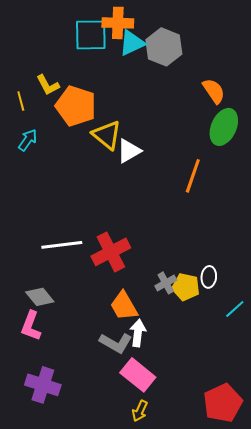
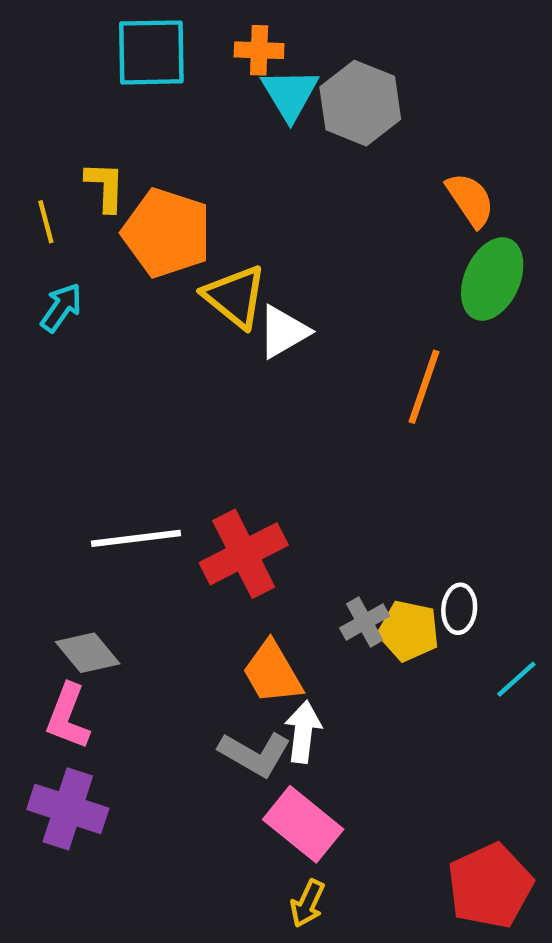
orange cross: (118, 23) -> (259, 50), size x0.7
cyan square: (91, 35) -> (151, 52), moved
cyan triangle: (132, 43) -> (290, 94), turned -36
yellow L-shape: (48, 85) -> (105, 187), turned -150
purple cross: (43, 385) -> (68, 809), moved

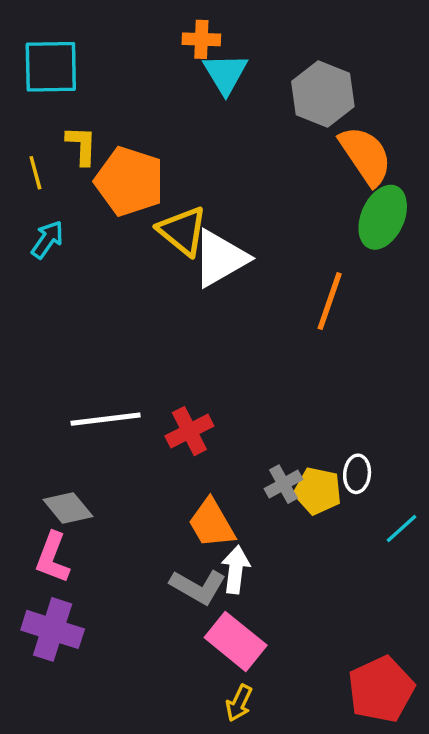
cyan square: (151, 52) -> (51, 67), moved
gray hexagon: (360, 103) -> (323, 94), moved
orange semicircle: (470, 200) -> (366, 156), size x1.4
white triangle: (283, 332) -> (220, 258), size x1.4
red cross: (244, 554) -> (189, 431), size x0.7

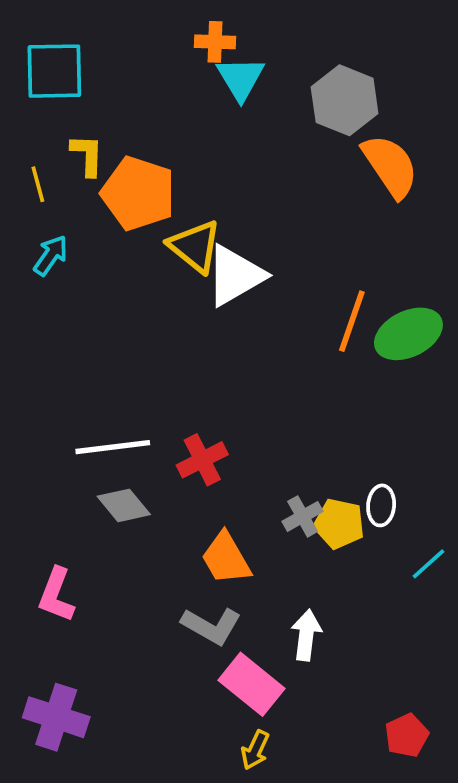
green ellipse: (383, 217) -> (408, 334), moved, turned 40
gray diamond: (68, 508) -> (124, 505), moved
white arrow: (236, 570) -> (306, 635), moved
purple cross: (53, 629) -> (56, 717), moved
red pentagon: (381, 689) -> (407, 735), size x0.6

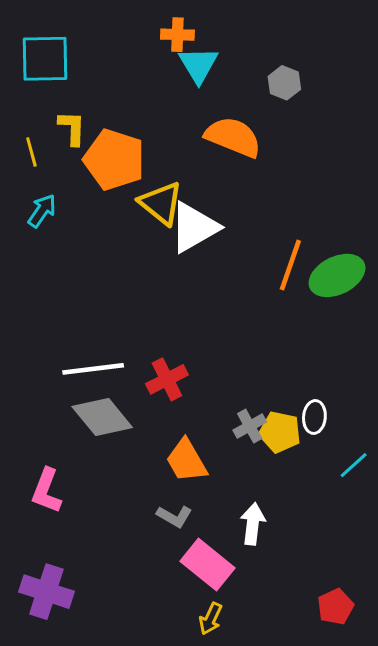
gray hexagon: (345, 100) -> (284, 83), size x0.6
orange semicircle: (390, 166) -> (233, 137), moved, turned -34
gray diamond: (124, 505) -> (102, 417), size x1.4
gray L-shape: (211, 626) -> (174, 516), size x0.7

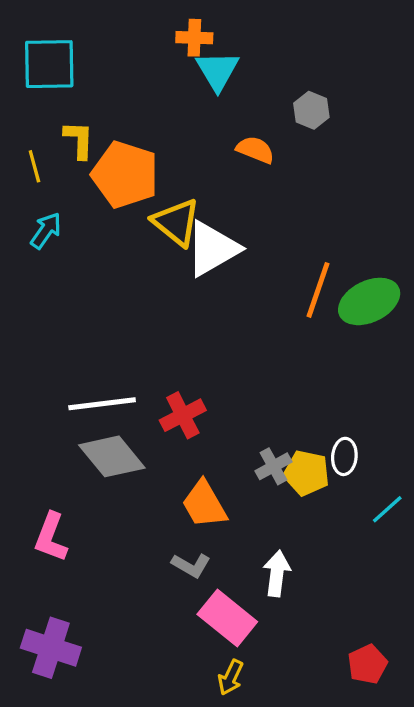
gray hexagon: (284, 83) -> (311, 110), moved
orange semicircle: (233, 137) -> (255, 150), size x0.6

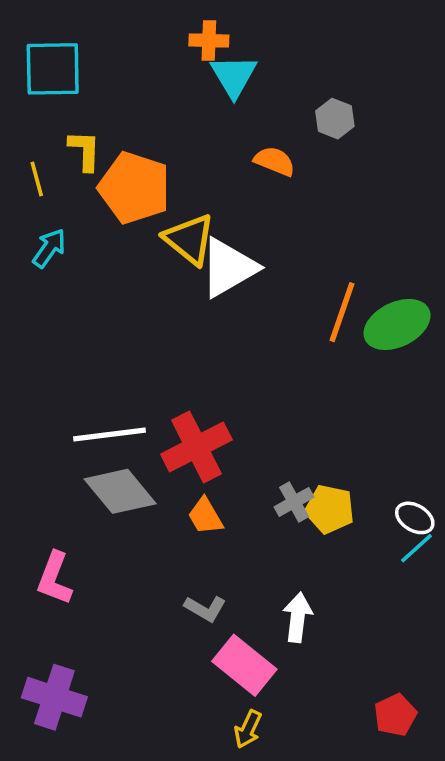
red cross: (183, 415) -> (196, 447), size x1.4
white ellipse: (344, 456) -> (415, 518), moved, turned -64
orange trapezoid: (204, 504) -> (205, 516), moved, size x0.7

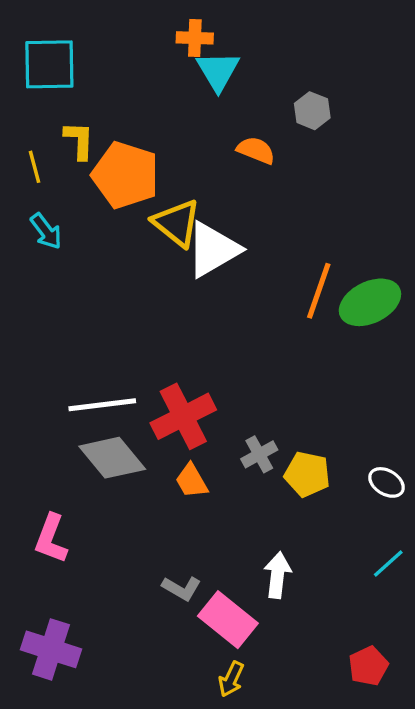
cyan arrow: (49, 248) -> (46, 231), turned 108
gray cross: (294, 502) -> (259, 454), moved
cyan line: (417, 548) -> (388, 563), moved
gray L-shape: (205, 608) -> (182, 588), moved

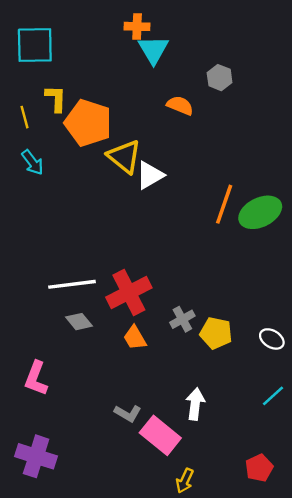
white triangle: (213, 249) -> (150, 175), size x0.7
gray diamond: (112, 458) -> (79, 322), size x0.6
yellow arrow: (231, 679) -> (185, 481), moved

